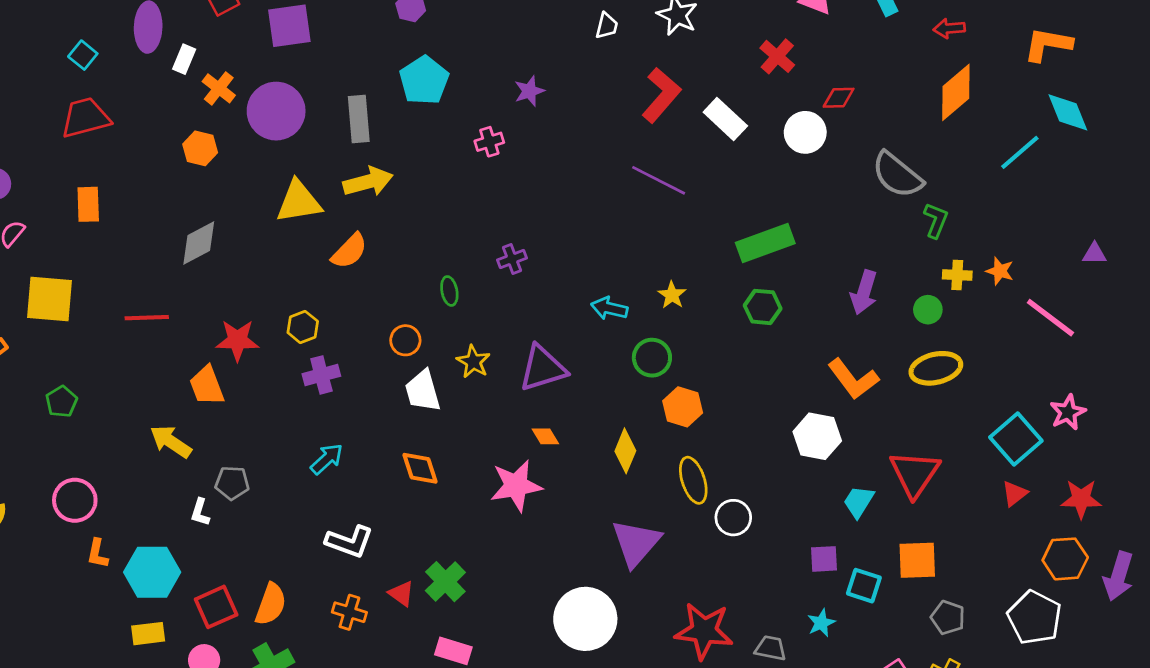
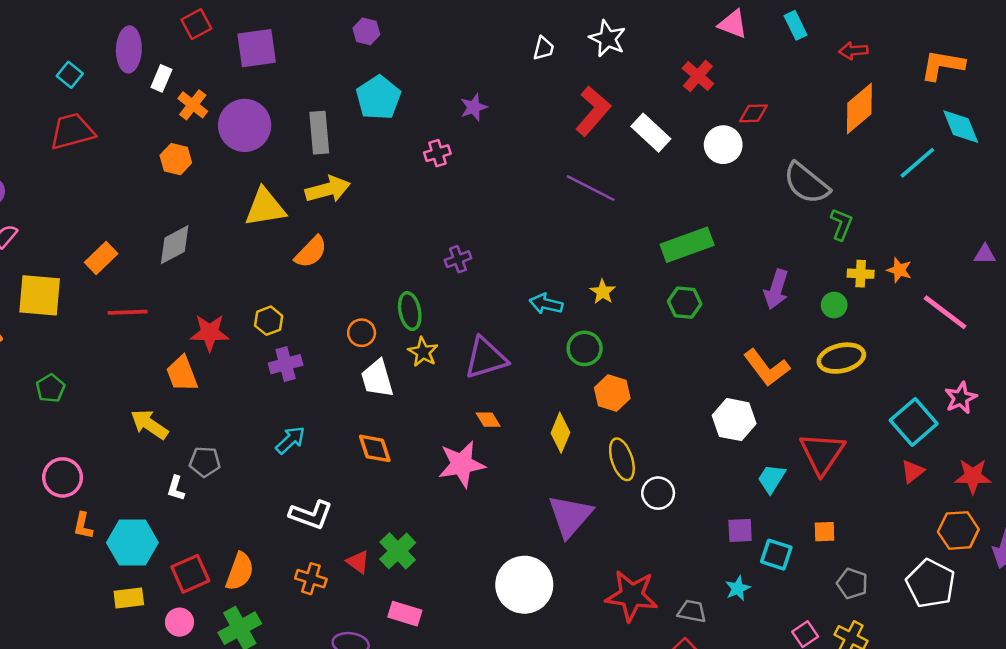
orange rectangle: (88, 204) -> (101, 258), moved, turned 48
green ellipse: (449, 291) -> (410, 311), moved, size x1.4
orange square: (917, 560) -> (824, 532), size x0.6

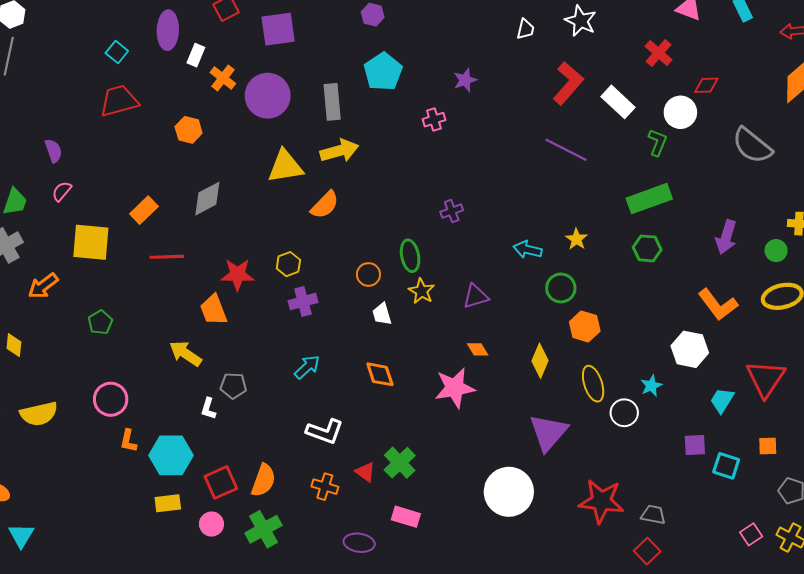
orange hexagon: (176, 159) -> (189, 130), moved
green L-shape: (841, 224) -> (658, 142), moved
purple triangle: (486, 358) -> (476, 296), size x0.7
white trapezoid: (377, 379) -> (382, 314), size x0.7
cyan star: (738, 588) -> (651, 386), moved

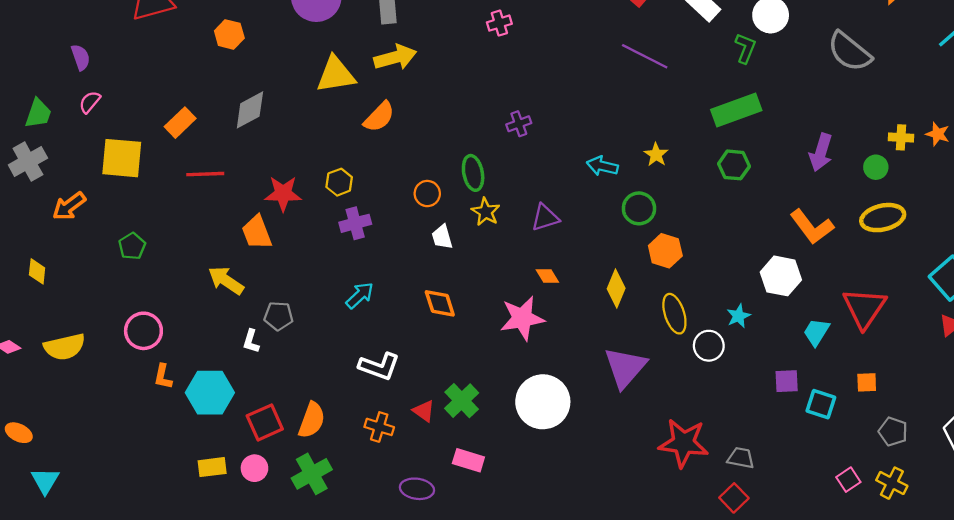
white circle: (509, 492) -> (543, 402), moved
yellow rectangle: (168, 503) -> (212, 467), moved

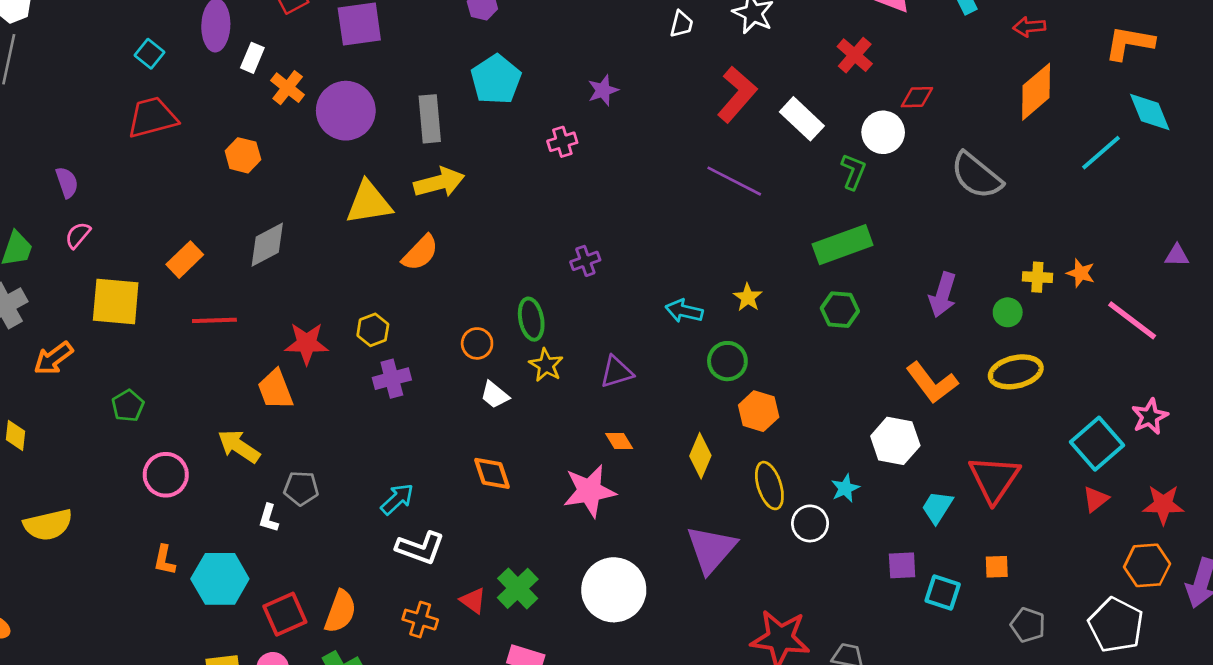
white trapezoid: (442, 237) -> (495, 395), turned -35
cyan arrow: (360, 295) -> (397, 499), moved
pink circle: (143, 331) -> (166, 475), moved

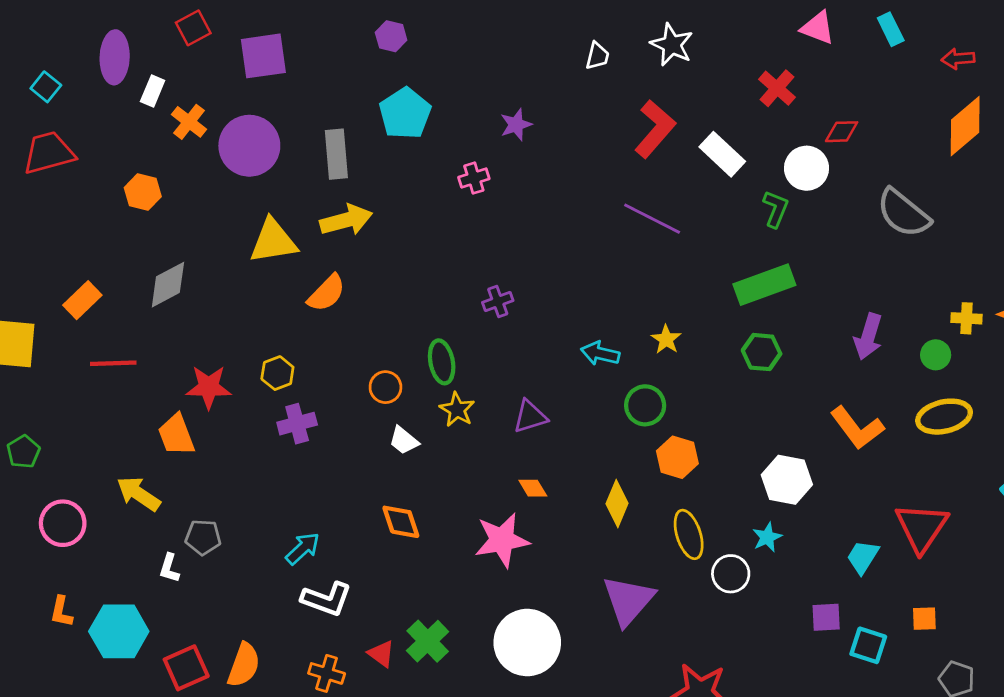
white hexagon: (895, 441) -> (787, 480), moved

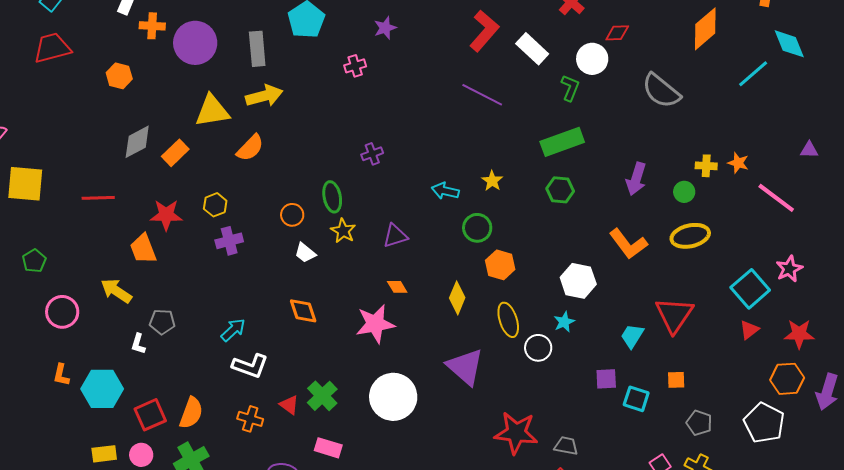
orange cross: (189, 122) -> (152, 26), turned -35
orange rectangle: (82, 300) -> (175, 153), moved
purple triangle: (628, 600) -> (465, 367), turned -30

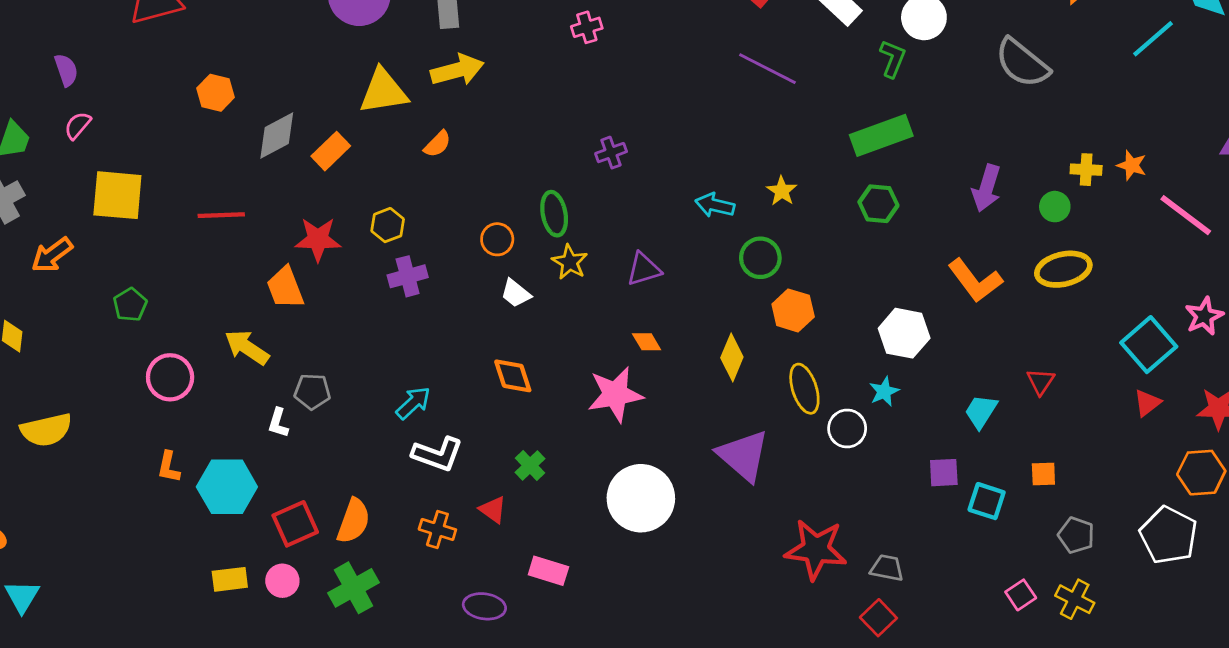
orange hexagon: (119, 76) -> (216, 93), moved
orange semicircle: (250, 148) -> (437, 144), size x0.7
red triangle: (674, 315) -> (1041, 382), size x0.5
green cross: (322, 396) -> (530, 465), moved, size x0.7

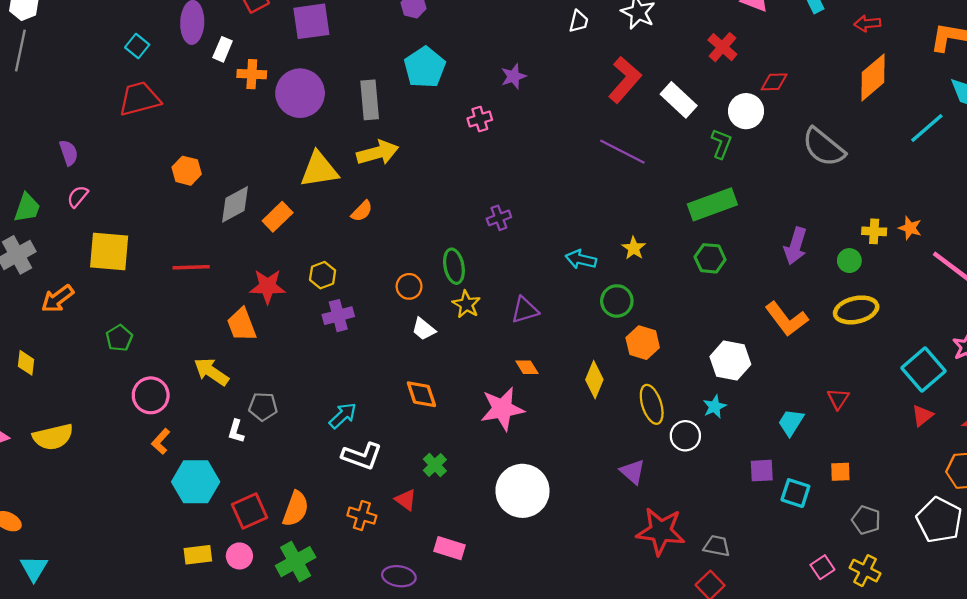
purple triangle: (743, 456) -> (633, 472), moved, size x0.6
orange L-shape: (169, 467) -> (161, 441), moved, turned 30

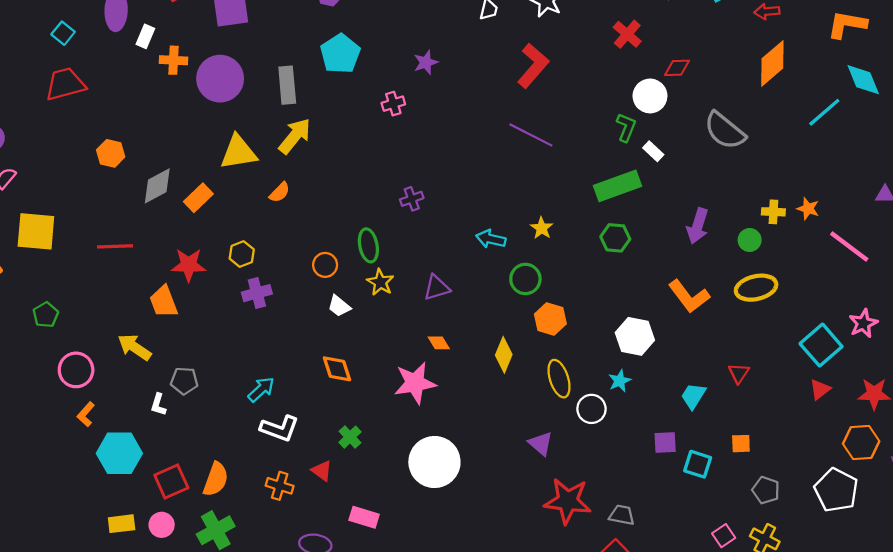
white rectangle: (679, 100) -> (653, 151), moved, size x0.6
yellow arrow: (378, 153) -> (295, 136), turned -36

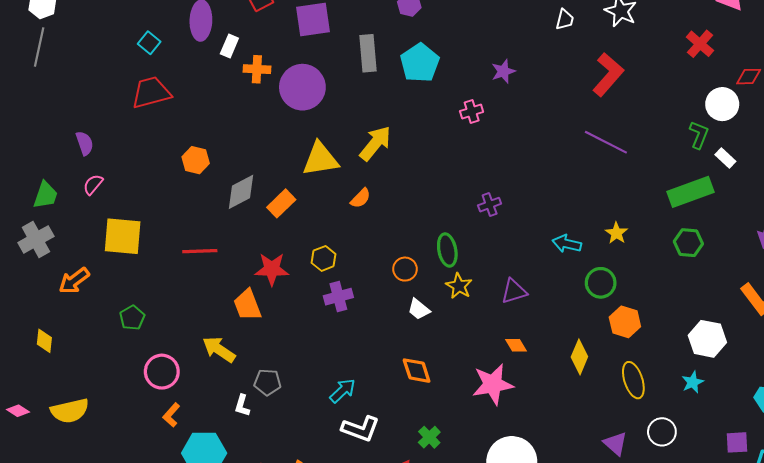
gray rectangle: (287, 85) -> (368, 53), moved
white circle: (591, 409) -> (662, 432), moved

